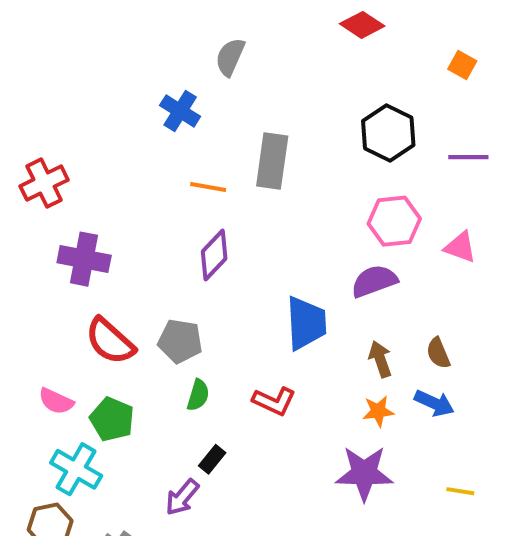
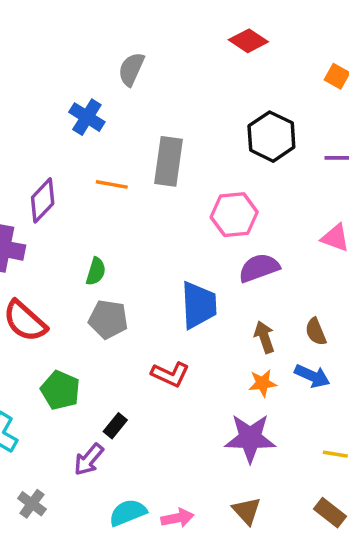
pink hexagon: (394, 221) -> (234, 215), moved
purple diamond: (214, 255) -> (43, 200), moved
gray pentagon: (180, 341) -> (108, 319), moved
green semicircle: (198, 395) -> (96, 271), moved
green pentagon: (112, 419) -> (60, 390), moved

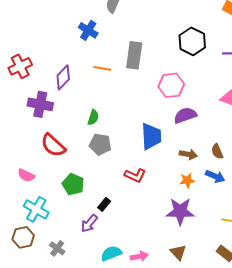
brown arrow: (264, 337) -> (188, 154), turned 120

